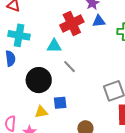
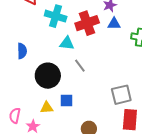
cyan cross: (19, 35) -> (56, 16), moved

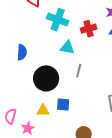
red cross: (87, 23) -> (89, 29), size x0.7
gray line: (80, 66) -> (79, 71), turned 48

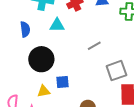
blue semicircle: (22, 52) -> (25, 29), moved
gray line: (79, 71) -> (94, 46), moved, turned 56

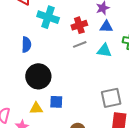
cyan triangle: (57, 25) -> (104, 51), moved
gray line: (94, 46) -> (80, 44), moved

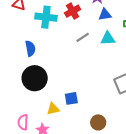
red cross: (79, 25) -> (73, 11), moved
black circle: (38, 76) -> (35, 78), moved

